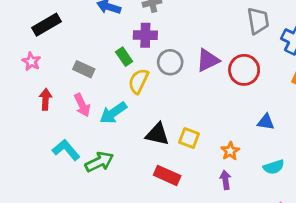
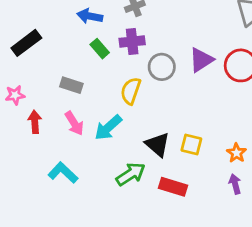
green rectangle: (124, 57) -> (100, 49), moved
pink star: (31, 61) -> (15, 95), moved, turned -30
black triangle: (157, 134) -> (158, 144), turned 35
green arrow: (99, 162) -> (131, 174), moved

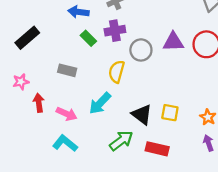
purple triangle: (201, 60) -> (173, 42), turned 35
pink arrow: (74, 123) -> (67, 114), moved, turned -30

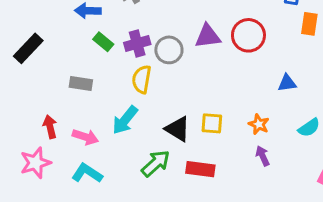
purple cross: (115, 31) -> (137, 44), moved
pink star: (21, 82) -> (36, 163), moved, size x1.5

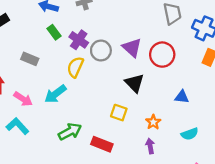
purple triangle: (208, 36) -> (132, 48), turned 35
purple cross: (137, 44) -> (79, 40), turned 36
black triangle: (178, 129) -> (134, 83), moved

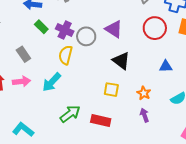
red circle: (162, 55) -> (155, 28), moved
gray rectangle: (30, 59) -> (23, 54), turned 42
pink arrow: (23, 99) -> (21, 81), moved, turned -30
cyan L-shape: (17, 126) -> (23, 129), moved

